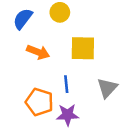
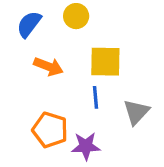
blue line: (66, 84) -> (96, 97), moved

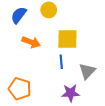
orange pentagon: (50, 130) -> (20, 89), moved
purple star: (86, 146) -> (71, 93), moved

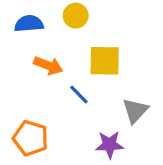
blue semicircle: (19, 15) -> (29, 24), turned 48
blue line: (61, 62) -> (79, 95), moved, turned -40

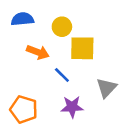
yellow circle: (76, 16) -> (62, 27), moved
purple star: (109, 145) -> (72, 107), moved

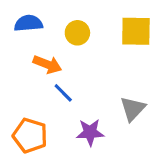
yellow square: (82, 48) -> (136, 31), moved
blue line: (62, 75) -> (63, 93), moved

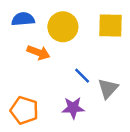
yellow circle: (77, 33) -> (63, 27), size x1.5
blue line: (63, 93) -> (82, 76), moved

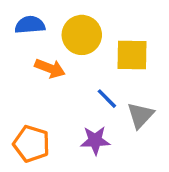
yellow square: (110, 26) -> (132, 55), moved

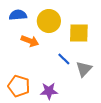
purple star: (95, 140) -> (49, 91), moved

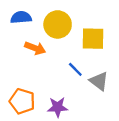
gray triangle: (84, 69) -> (99, 81), turned -36

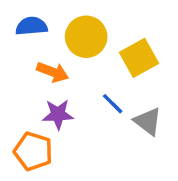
yellow square: (93, 39) -> (139, 58), turned -30
purple star: (58, 107) -> (58, 114), moved

